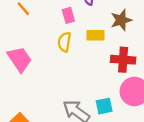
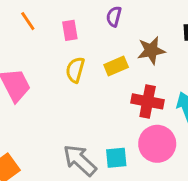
pink rectangle: (68, 15) -> (70, 30), moved
yellow rectangle: (96, 35) -> (116, 66), turned -30

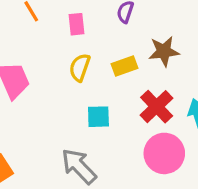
red cross: (148, 101) -> (157, 107), turned 32
cyan square: (116, 158) -> (98, 117), moved

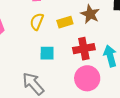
brown star: (164, 51) -> (90, 14), turned 30
red cross: (157, 107) -> (84, 49), turned 30

